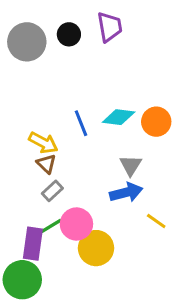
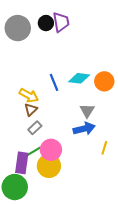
purple trapezoid: (110, 27) -> (61, 22), moved
brown triangle: (46, 164) -> (31, 110), turned 32
yellow line: (156, 221) -> (104, 148), turned 72
yellow circle: (96, 248) -> (49, 166), moved

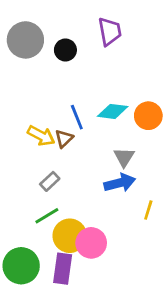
purple trapezoid: (61, 22) -> (110, 31), moved
black circle: (46, 23) -> (65, 50), moved
brown triangle: (31, 110) -> (64, 139), moved
pink circle: (51, 150) -> (91, 243), moved
purple rectangle: (22, 163) -> (63, 269), moved

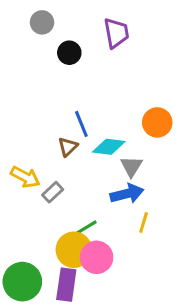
gray circle: (25, 40) -> (42, 22), moved, size x0.6
cyan diamond: (113, 111) -> (109, 147), moved
yellow arrow: (41, 136) -> (25, 177), moved
yellow line: (148, 210) -> (144, 222), moved
green line: (47, 216) -> (84, 229), moved

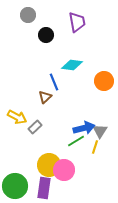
cyan diamond: (109, 147) -> (72, 65), moved
gray triangle: (131, 166) -> (100, 131), moved
green line: (84, 229) -> (76, 141), moved

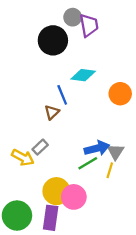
gray circle: (28, 15) -> (73, 17), moved
black circle: (46, 35) -> (53, 40), size x1.6
yellow arrow: (17, 117) -> (23, 158), moved

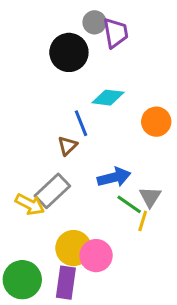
gray rectangle: (40, 147) -> (52, 191), size x1.6
blue arrow: (97, 148) -> (114, 177), moved
green line: (88, 163) -> (129, 204), moved, turned 66

